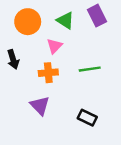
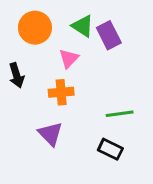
purple rectangle: (97, 16) -> (109, 35), moved
green line: (90, 69) -> (120, 114), moved

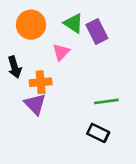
orange cross: (61, 92) -> (41, 82), moved
purple triangle: (50, 134) -> (35, 104), moved

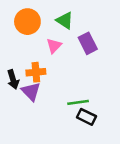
purple rectangle: (97, 32) -> (88, 43), moved
black arrow: (15, 67) -> (13, 79), moved
green line: (106, 101) -> (78, 102), moved

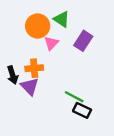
orange circle: (27, 22) -> (38, 26), moved
purple rectangle: (88, 43) -> (83, 41), turned 60
green line: (78, 102) -> (74, 97), turned 36

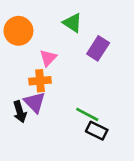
orange circle: (38, 26) -> (18, 31), moved
pink triangle: (51, 43) -> (48, 58), moved
black arrow: (13, 75) -> (20, 112), moved

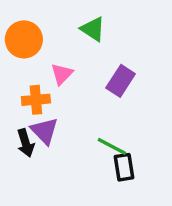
purple rectangle: (98, 48) -> (121, 81), moved
orange cross: (40, 81) -> (36, 100), moved
black rectangle: (97, 131) -> (124, 167), turned 55

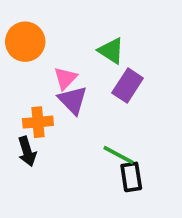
green triangle: (93, 29) -> (111, 51), moved
orange cross: (36, 100) -> (38, 122), moved
purple triangle: (45, 131) -> (73, 100), moved

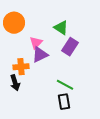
purple triangle: (73, 100) -> (40, 55), turned 48
black rectangle: (131, 177) -> (64, 102), moved

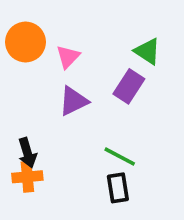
green triangle: (61, 28) -> (147, 51), moved
pink triangle: (36, 43) -> (68, 57), moved
orange cross: (21, 67) -> (27, 177), moved

